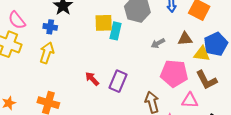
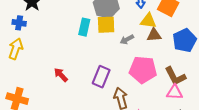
yellow square: (104, 23) -> (106, 25), moved
yellow triangle: (202, 54) -> (148, 21), moved
purple rectangle: (118, 81) -> (101, 77), moved
pink triangle: (190, 100) -> (175, 92), moved

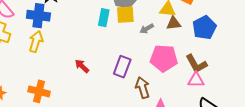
blue cross: (19, 23) -> (38, 16), size x1.6

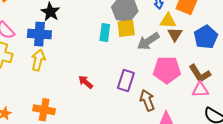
brown triangle: (174, 23) -> (175, 34), turned -49
gray arrow: (147, 29) -> (148, 41), size x1.6

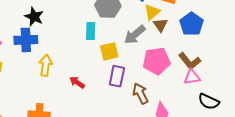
yellow triangle: (168, 21) -> (152, 12), turned -36
yellow square: (126, 28) -> (109, 51), moved
yellow arrow: (38, 60) -> (46, 65), moved

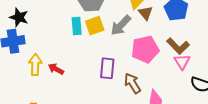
yellow square: (109, 51) -> (95, 26), moved
pink triangle: (192, 77) -> (182, 62), turned -48
red arrow: (77, 82) -> (56, 69), moved

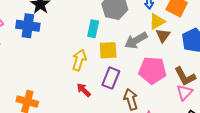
yellow square: (95, 26) -> (108, 50), moved
yellow arrow: (35, 65) -> (79, 60), moved
red arrow: (56, 69) -> (84, 90), moved

